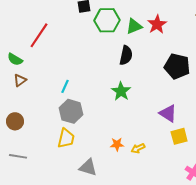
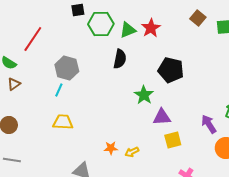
green star: (121, 91) -> (144, 95), moved
gray hexagon: (71, 111) -> (67, 68), moved
purple triangle: (168, 113) -> (162, 117), turned -36
yellow trapezoid: (66, 138) -> (63, 122), moved, turned -100

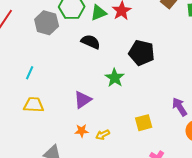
black semicircle: (120, 59) -> (91, 42), turned -78
gray hexagon: (67, 68) -> (47, 23), moved
purple triangle: (162, 117) -> (83, 100), moved, turned -30

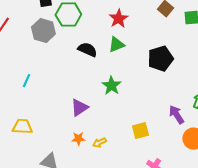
green triangle: (99, 13) -> (116, 45), moved
black pentagon: (142, 53) -> (160, 59), moved, turned -30
yellow trapezoid: (34, 105) -> (22, 127), moved

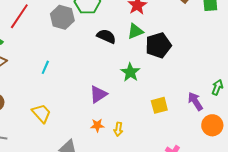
black pentagon: (160, 59) -> (158, 45), moved
yellow trapezoid: (22, 127) -> (41, 113), turned 45
yellow square: (140, 131) -> (159, 105), moved
yellow arrow: (99, 143) -> (118, 129), turned -56

